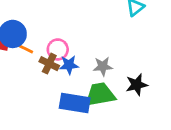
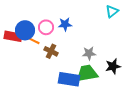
pink circle: (58, 49) -> (46, 27), moved
blue star: (69, 65) -> (65, 24), moved

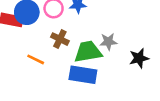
orange line: (33, 40) -> (36, 59), moved
green trapezoid: (87, 73) -> (88, 52), moved

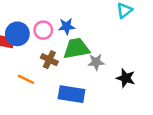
green trapezoid: (88, 52) -> (76, 49), moved
black star: (139, 58) -> (126, 78), turned 30

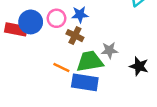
green trapezoid: (76, 49) -> (90, 61), moved
brown cross: (49, 60) -> (75, 36), moved
orange line: (26, 79) -> (61, 68), moved

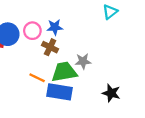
black star: (139, 66) -> (111, 93), moved

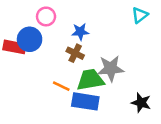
pink circle: (32, 31) -> (46, 16), moved
gray star: (83, 61) -> (111, 68), size x1.5

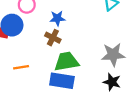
gray star: (111, 68) -> (113, 55), moved
orange line: (61, 86) -> (21, 67), moved, turned -35

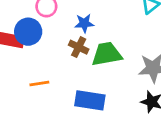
green trapezoid: (67, 61) -> (107, 54), moved

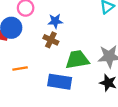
green trapezoid: (107, 54) -> (77, 60), moved

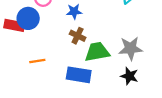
brown cross: (51, 40) -> (78, 36), moved

